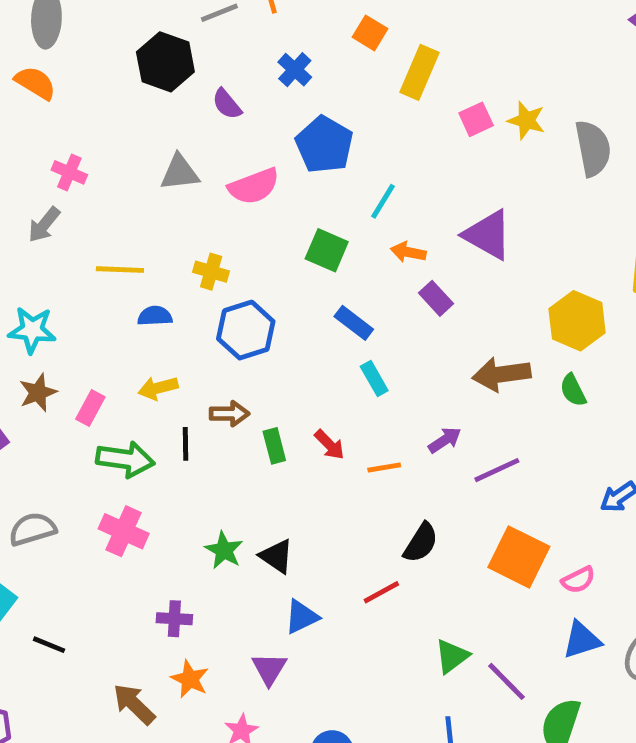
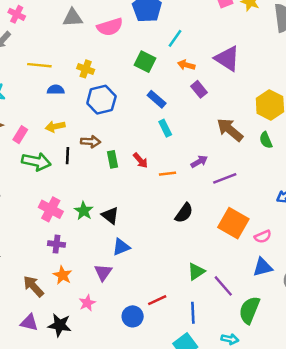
brown arrow: (501, 374) -> (230, 130), turned 44
pink cross: (124, 531) -> (51, 209), moved
red line: (381, 592) -> (157, 300), moved

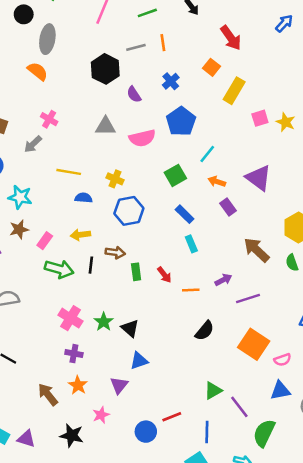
green square: (145, 62) -> (175, 175), turned 30
purple triangle: (29, 323) -> (26, 439), moved

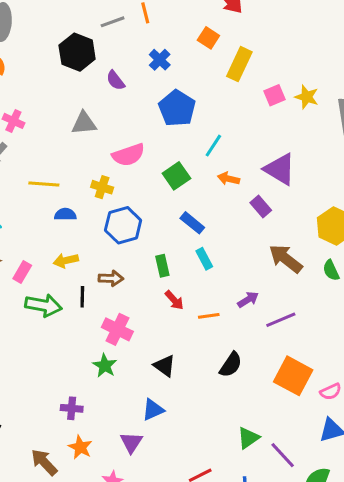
pink semicircle: (142, 138) -> (128, 155), moved
purple rectangle: (228, 207) -> (261, 207), moved
green rectangle: (136, 272) -> (162, 266), moved
pink cross: (71, 318) -> (117, 329), moved
black triangle: (130, 328) -> (165, 366), moved

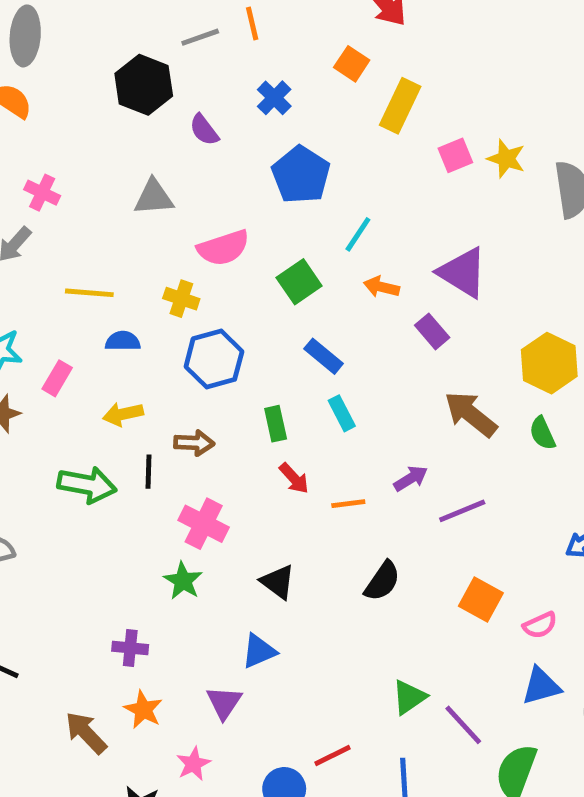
pink rectangle: (22, 272) -> (57, 378), moved
orange square: (293, 376) -> (481, 600), size x0.7

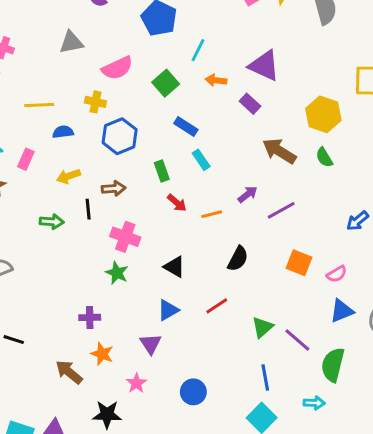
green arrow: (87, 485) -> (52, 222), size x0.7
red line: (332, 756) -> (217, 306), moved

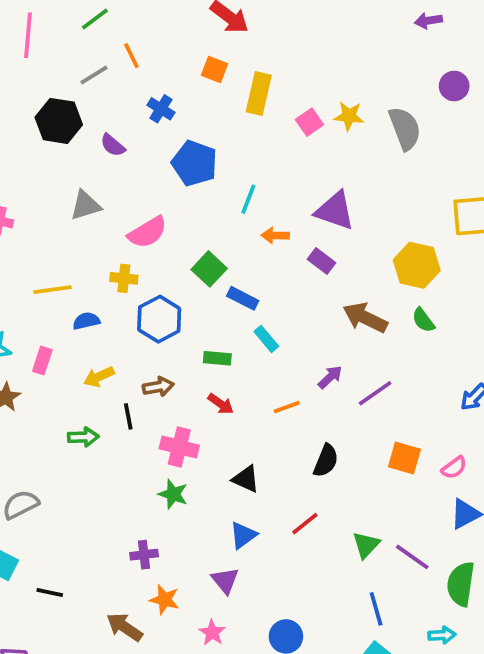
green square: (166, 83) -> (209, 269), moved
green rectangle: (162, 171) -> (217, 358), turned -60
red arrow: (177, 203) -> (221, 404), moved

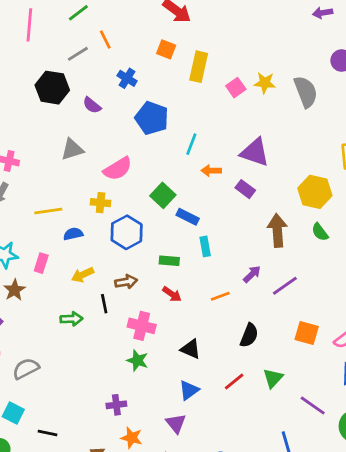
brown arrow: (365, 318) -> (277, 230), turned 60
cyan rectangle: (266, 339) -> (205, 246), turned 30
green triangle: (366, 545) -> (273, 378), moved

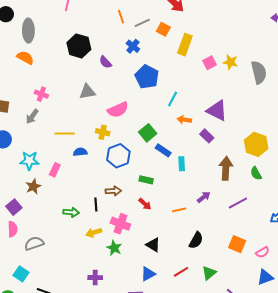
gray line: (78, 54) -> (142, 23), moved
cyan rectangle: (205, 246) -> (182, 164), moved
yellow arrow: (83, 275) -> (94, 233), moved
purple line: (285, 286) -> (238, 203), moved

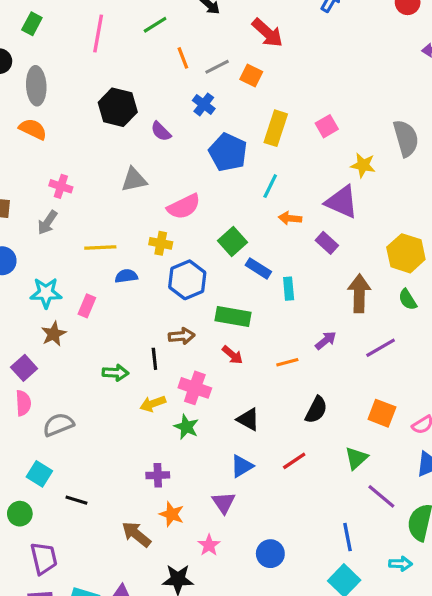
yellow rectangle: (185, 45) -> (276, 128), moved
yellow star: (230, 62) -> (363, 165), moved
green rectangle: (146, 180) -> (233, 317), size x1.5
green triangle: (209, 273) -> (356, 458), moved

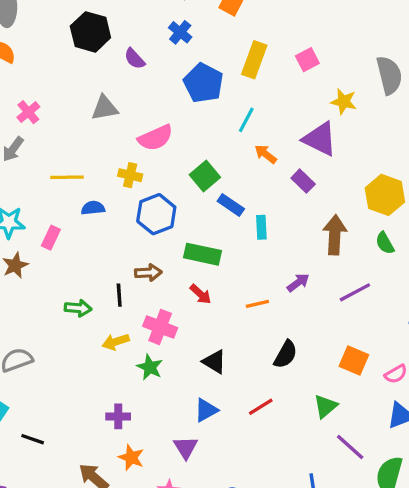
pink cross: (61, 186) -> (28, 112), turned 30
orange arrow: (290, 218) -> (266, 154), turned 30

